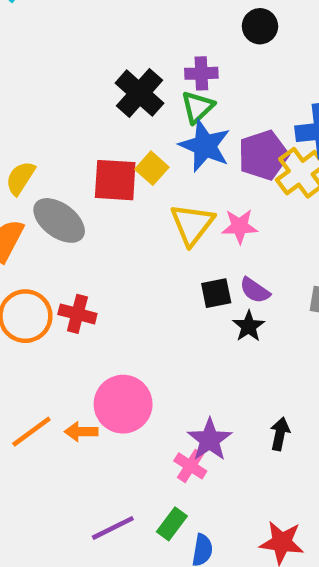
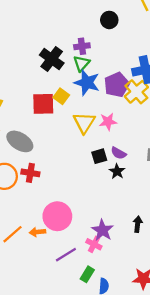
gray ellipse: (59, 220) -> (20, 141), moved
purple line: (113, 528) -> (66, 255), moved

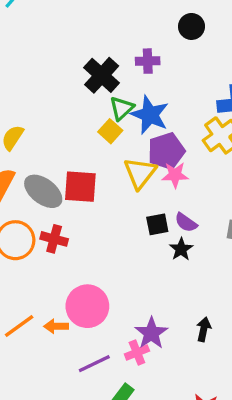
green triangle: (81, 63) -> (122, 108), moved
purple pentagon: (117, 85) -> (166, 151), moved
red square: (43, 104) -> (80, 187), moved
pink cross: (94, 244) -> (137, 353), turned 35

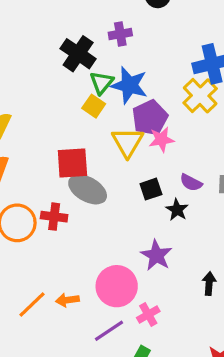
gray ellipse: (43, 191) -> (88, 189), moved
purple semicircle: (186, 223) -> (191, 183), moved
pink circle: (87, 306) -> (117, 286), moved
purple star: (151, 333) -> (156, 255), moved

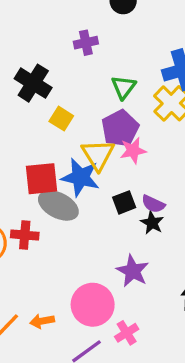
black cross: (78, 54) -> (33, 83), moved
green triangle: (102, 83) -> (124, 87), moved
blue star: (129, 85) -> (80, 177), moved
purple semicircle: (191, 183) -> (153, 204), moved

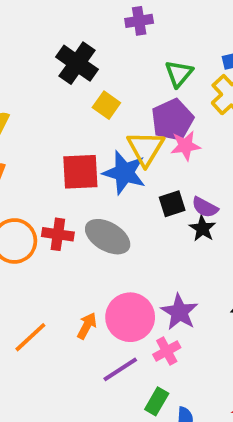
gray ellipse: (58, 205) -> (108, 237), moved
purple star: (133, 271) -> (179, 312), moved
orange arrow: (42, 321) -> (87, 326), moved, turned 125

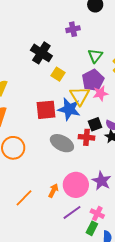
red cross: (58, 234) -> (86, 137), moved
pink cross: (167, 351) -> (97, 214), moved, turned -32

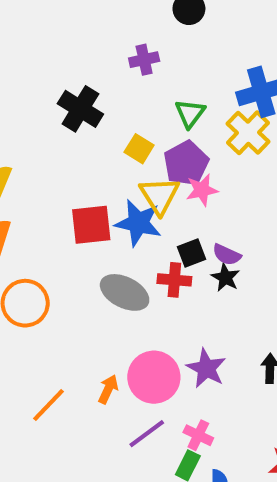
yellow square: (58, 74) -> (139, 149), moved

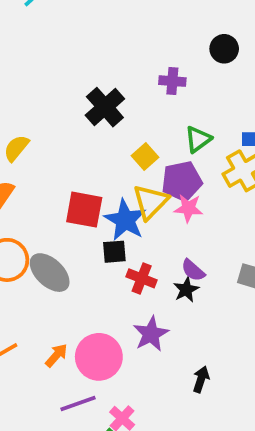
black square: (191, 253) -> (114, 252), moved
gray ellipse: (125, 292) -> (50, 273), moved
purple star: (206, 368) -> (151, 334), moved

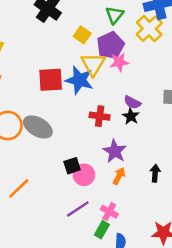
black square: (114, 252) -> (72, 166), moved
orange arrow: (56, 355) -> (119, 176), moved
pink circle: (99, 357) -> (84, 175), size x0.7

